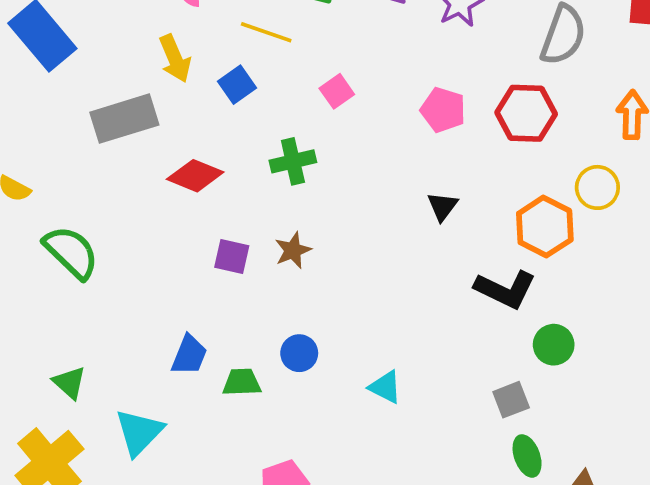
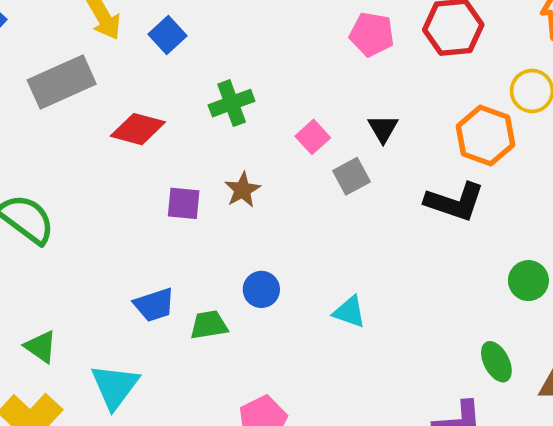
pink square: (337, 91) -> (313, 137), moved
green circle: (554, 345) -> (528, 281), moved
blue trapezoid: (189, 355) -> (154, 305), turned 57
gray square: (511, 400) -> (352, 176), moved

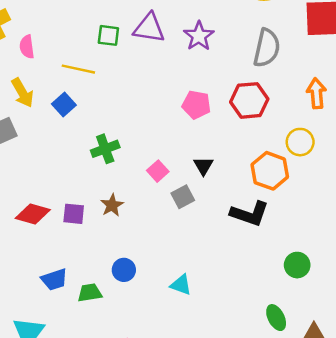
red diamond: (138, 129) -> (33, 214), moved

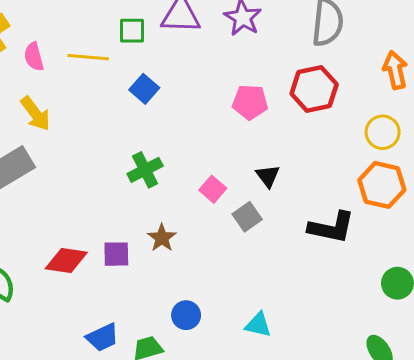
yellow line: (78, 69) -> (88, 57), moved
blue square: (64, 105) -> (144, 89), moved
orange hexagon: (270, 171) -> (382, 185), moved

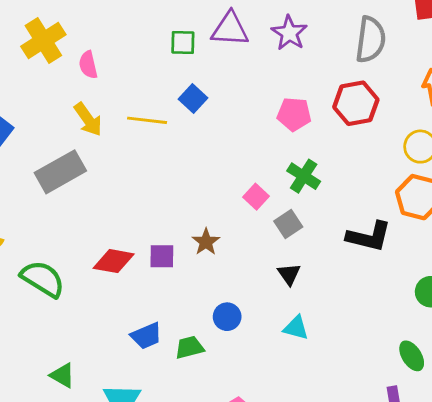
yellow line: (88, 57) -> (147, 120), moved
green cross: (145, 170) -> (304, 176), moved, turned -32
black triangle: (268, 176) -> (289, 274), moved

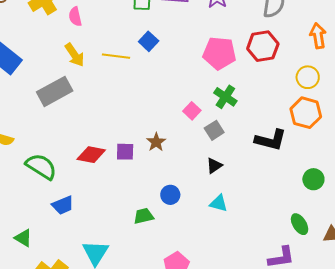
pink pentagon: (294, 114) -> (219, 53), size x1.4
black triangle: (289, 274) -> (214, 166), turned 30
blue trapezoid: (146, 336) -> (63, 205), moved
green triangle: (62, 375) -> (23, 238), moved

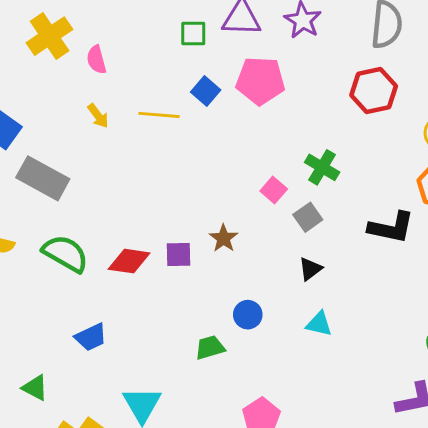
pink pentagon: (219, 53) -> (260, 81), moved
yellow arrow: (75, 55) -> (98, 116), size x0.7
gray rectangle: (55, 91) -> (43, 178), moved, turned 60
green semicircle: (41, 166) -> (65, 253), moved

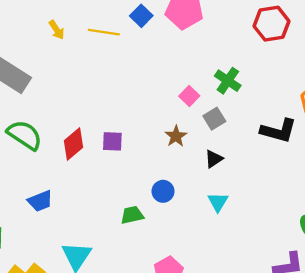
brown star: (224, 238) -> (176, 136), moved
red diamond: (129, 261) -> (74, 144), turned -52
cyan triangle: (319, 324) -> (218, 202), turned 45

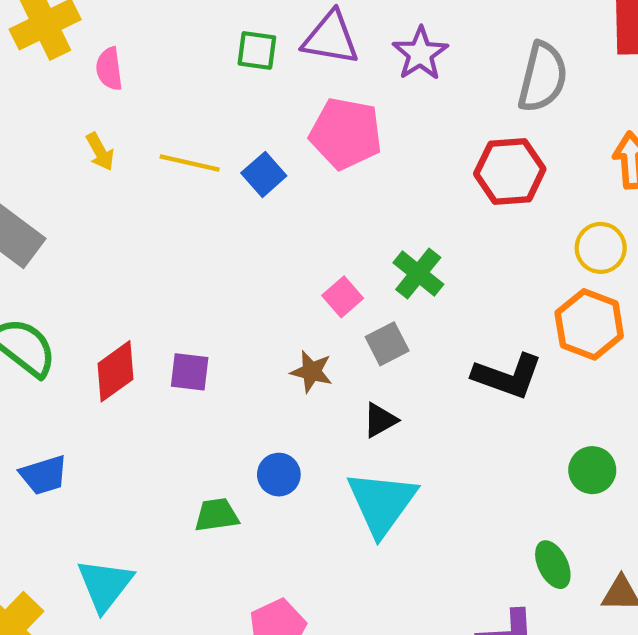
blue square: (141, 16) -> (264, 174), moved
brown star: (176, 136) -> (312, 372), turned -30
cyan triangle: (218, 202) -> (382, 503), size x1.8

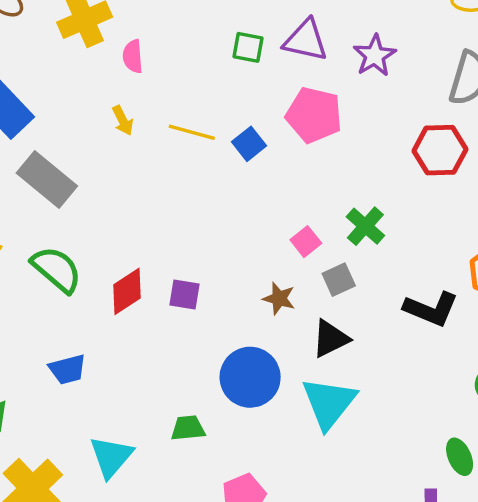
black triangle: (380, 420) -> (331, 339), size x1.4
blue circle: (279, 475) -> (250, 377), size x1.8
green trapezoid: (217, 515) -> (188, 428), moved

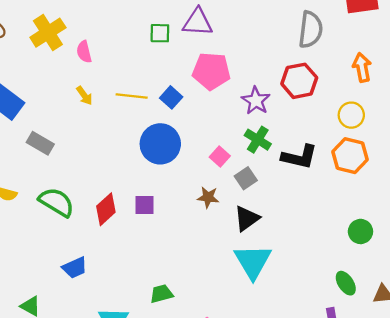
purple star: (375, 56) -> (256, 101), moved
gray rectangle: (47, 179) -> (40, 143), size x0.7
black L-shape: (431, 309) -> (299, 157), moved
blue circle: (250, 377) -> (160, 144), moved

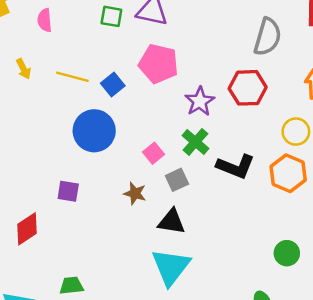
pink semicircle: (84, 52) -> (45, 20), moved
red diamond: (106, 209) -> (27, 229), moved
black triangle: (247, 218) -> (172, 222), turned 36

